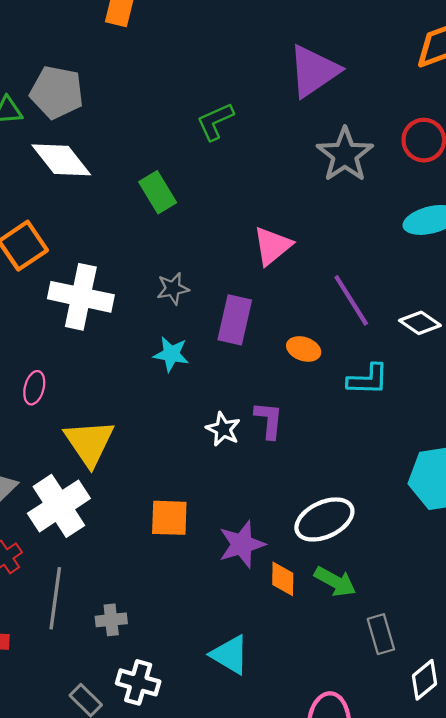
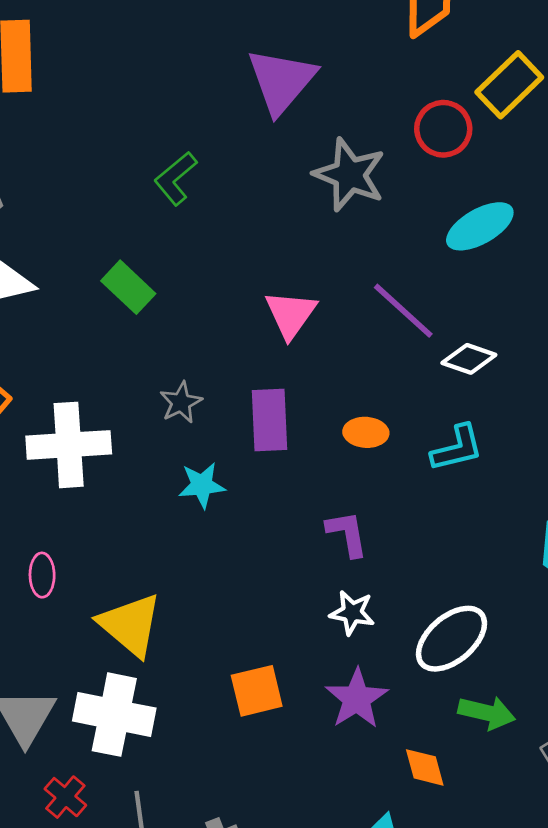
purple line: (351, 300) -> (403, 311), moved
white diamond: (420, 323) -> (469, 359), moved
white star: (223, 429) -> (352, 613), moved
white cross: (59, 506) -> (114, 715), turned -30
orange diamond: (283, 579) -> (425, 767), moved

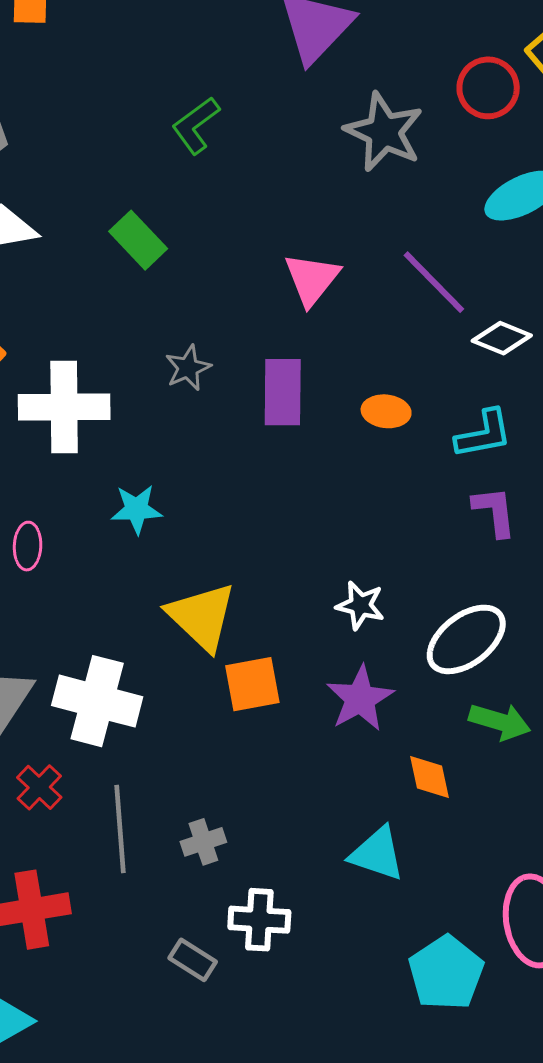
cyan star: (202, 485) -> (137, 509), moved
purple L-shape: (347, 534) -> (494, 511), moved
yellow triangle: (130, 625) -> (202, 617), moved

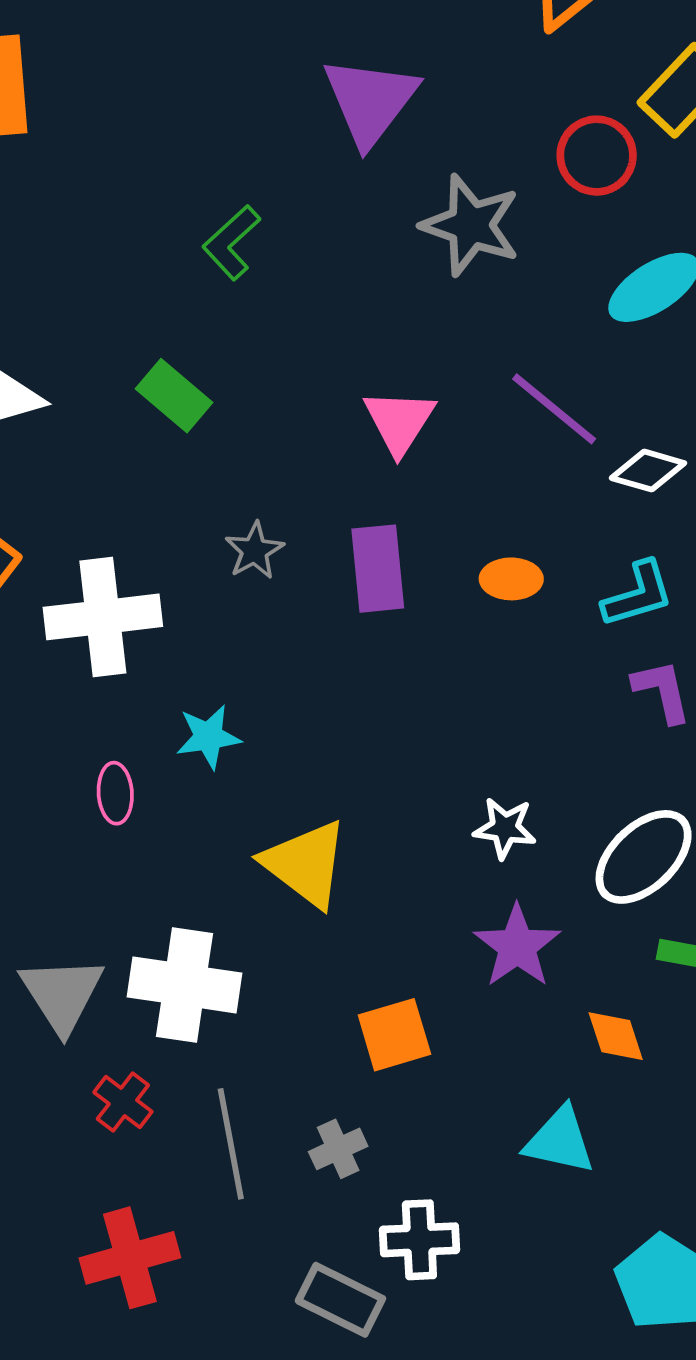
pink ellipse: (28, 546) -> (115, 793), moved
orange square: (252, 684) -> (394, 1035), moved
gray rectangle: (193, 960) -> (340, 1300), size x1.4

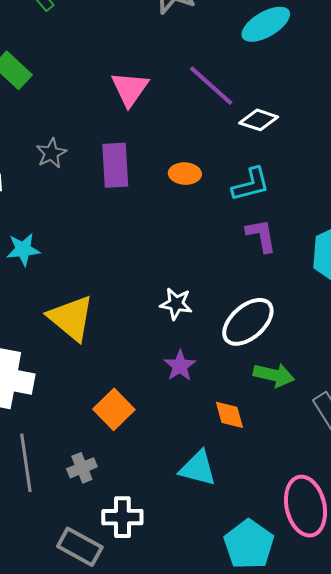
purple star: (517, 946) -> (180, 366), size x0.7
orange square: (394, 1035) -> (114, 409), turned -30

